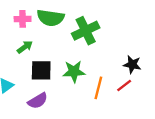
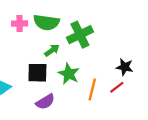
green arrow: (25, 47) -> (52, 50), moved
green star: (74, 72) -> (69, 74), turned 30
purple semicircle: (38, 101) -> (45, 102), moved

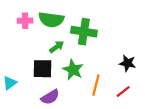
green cross: (80, 35) -> (84, 32), turned 35
red line: (117, 87) -> (123, 92), moved

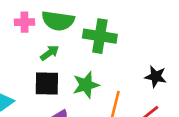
green arrow: (57, 47) -> (50, 53), moved
green star: (73, 70) -> (86, 85), turned 30

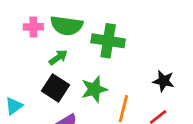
black square: (47, 84) -> (55, 88), turned 32

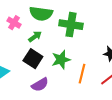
pink cross: (33, 27) -> (14, 23), moved, turned 32

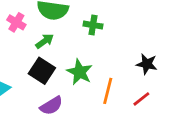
green cross: (71, 25) -> (93, 25), size x0.6
green star: (61, 60) -> (80, 72), turned -30

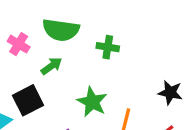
black square: (42, 71) -> (28, 100), moved, turned 30

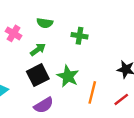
green semicircle: (61, 30) -> (45, 23), size x0.6
black square: (28, 100) -> (38, 75), moved

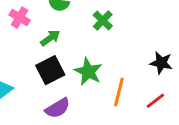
green cross: (80, 36) -> (103, 20), turned 35

